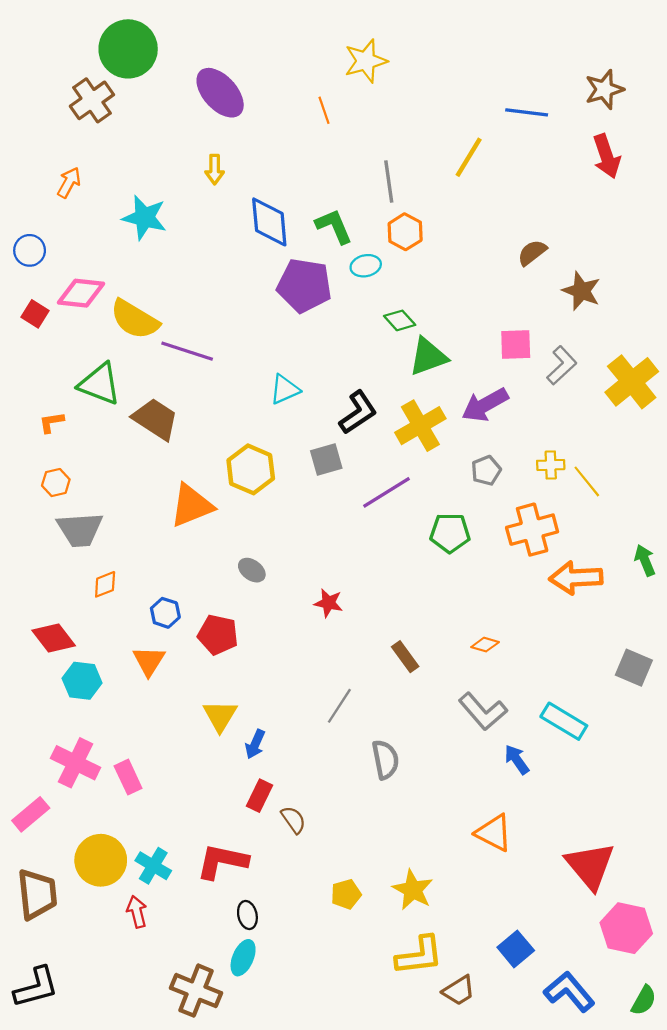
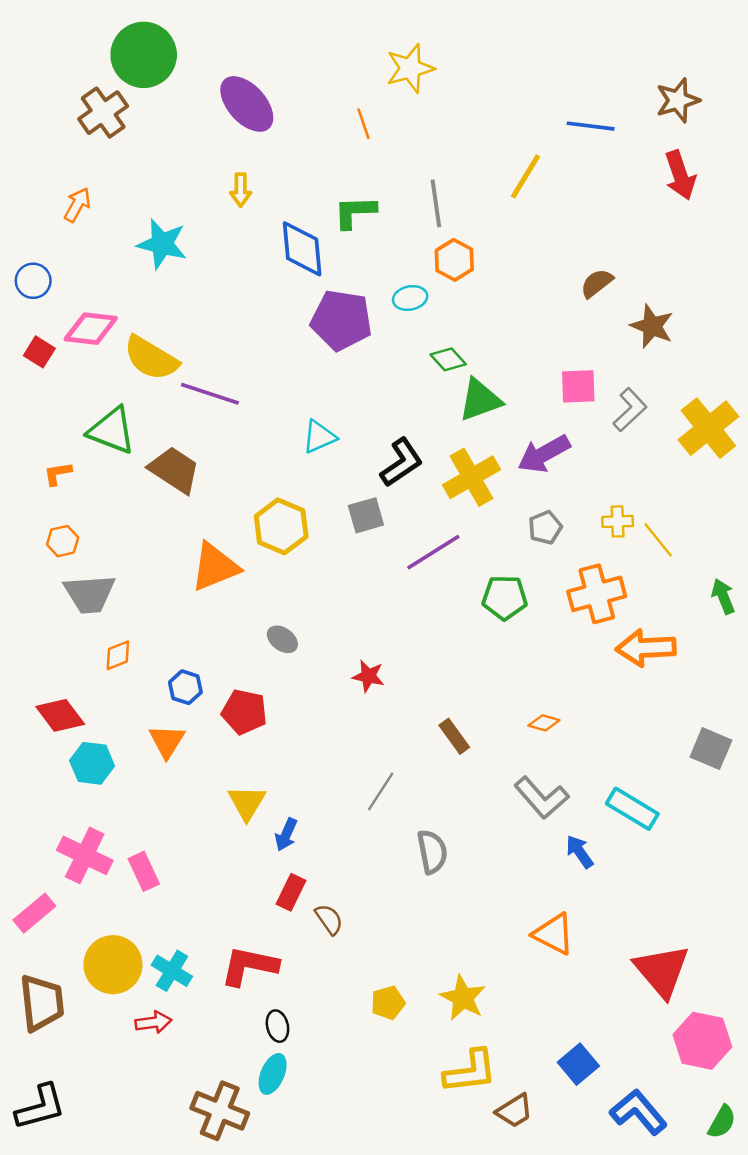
green L-shape: (334, 226) -> (355, 212), moved, turned -69
green arrow: (645, 560) -> (723, 596), moved
red arrow: (137, 912) -> (153, 1022), turned 96

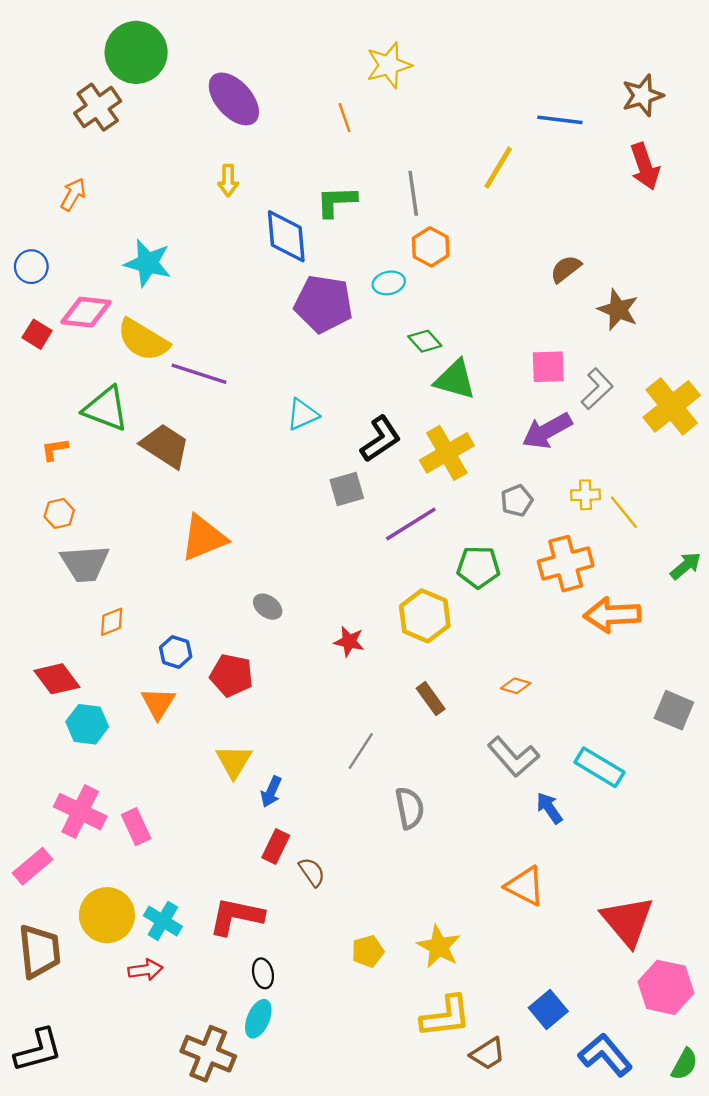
cyan star: (162, 244) -> (148, 263), moved
green triangle: (480, 400) -> (455, 380), turned 36
purple arrow: (544, 454) -> (547, 431), moved
yellow hexagon: (281, 526) -> (425, 616), moved
green arrow: (723, 596) -> (686, 566), turned 72

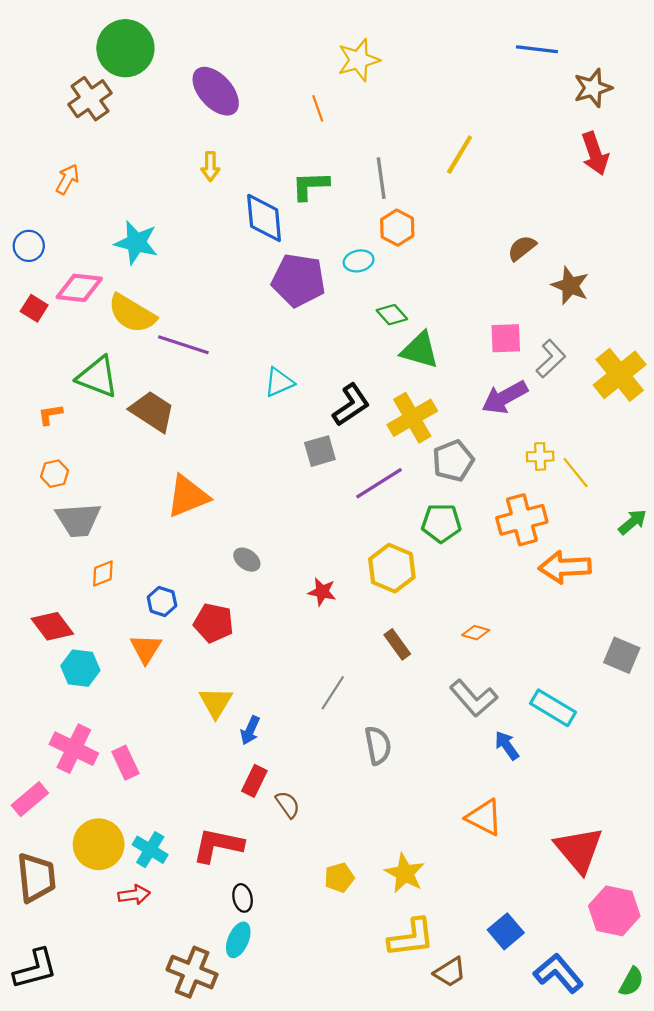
blue line: (560, 120) -> (537, 49), moved
gray pentagon: (517, 501) -> (453, 461), moved, size x1.4

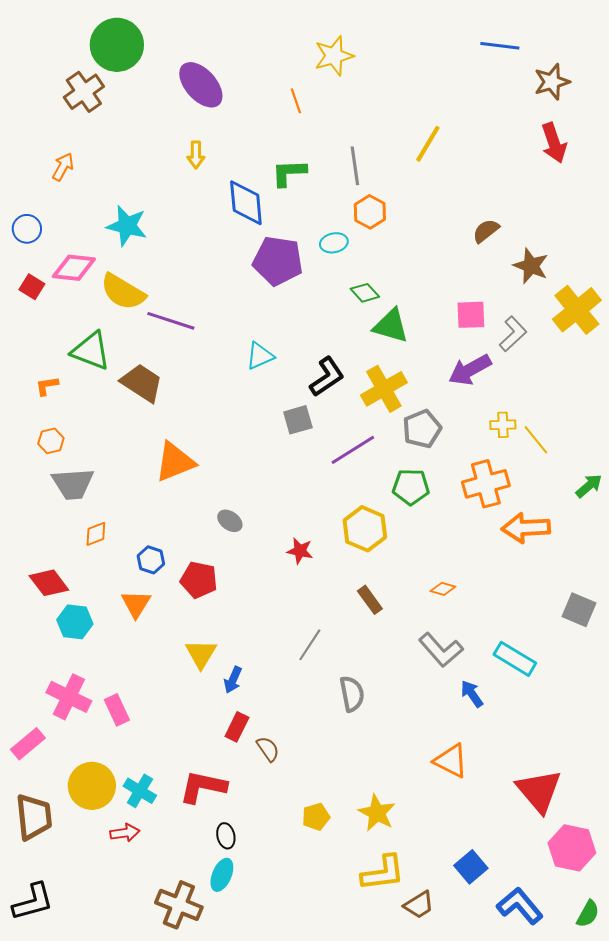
yellow cross: (620, 375) -> (577, 310), moved

